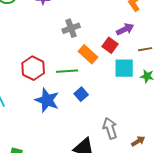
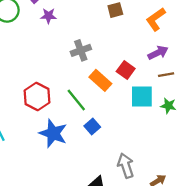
purple arrow: (125, 29) -> (158, 53), moved
green line: (67, 71) -> (76, 100), turned 55

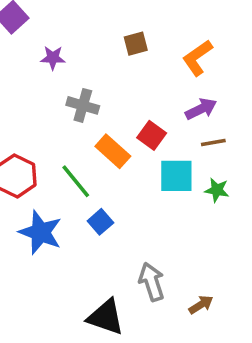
purple star: (49, 16) -> (53, 58), moved
gray cross: (81, 50) -> (83, 105), turned 36

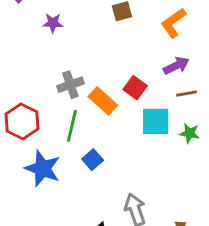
gray cross: (83, 105) -> (70, 85), moved, turned -35
green line: (76, 181) -> (72, 126), turned 52

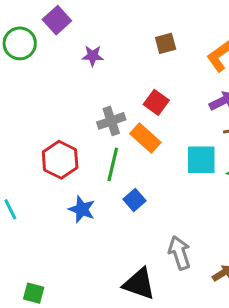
red square: (135, 88) -> (156, 102), moved
blue star: (43, 168) -> (82, 209), size x0.7

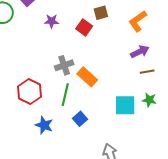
red square: (156, 102) -> (84, 27), moved
cyan square: (201, 160) -> (125, 105), moved

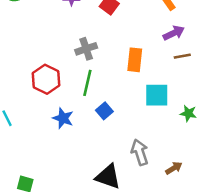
orange rectangle: (87, 77) -> (135, 60), moved, turned 54
green star: (149, 100) -> (188, 113), moved

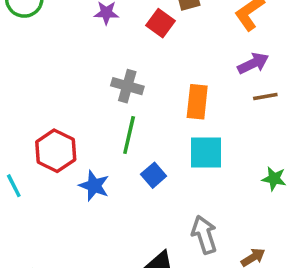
gray cross: (86, 49) -> (127, 86), turned 35
red hexagon: (46, 79) -> (56, 151), moved
cyan square: (157, 95) -> (206, 152), moved

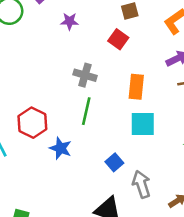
red square: (161, 23) -> (118, 39), moved
blue square: (154, 175) -> (114, 162), moved

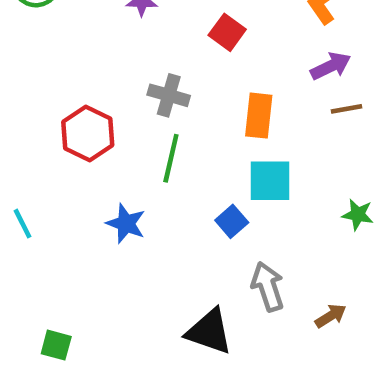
red hexagon: (32, 123) -> (88, 134), moved
blue square: (114, 162) -> (232, 221), moved

